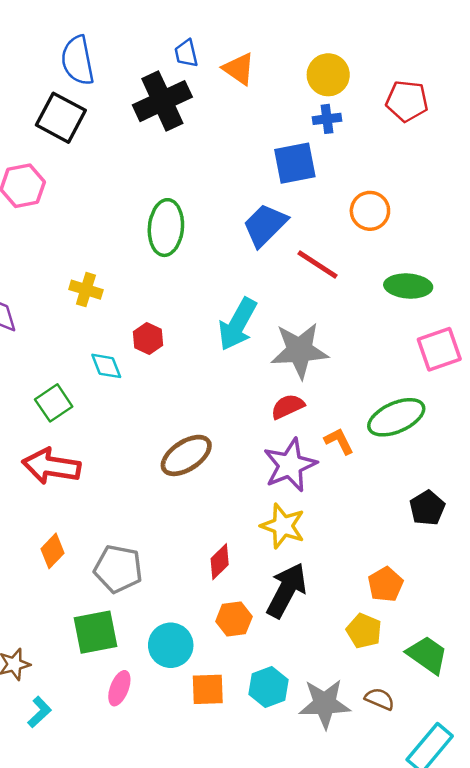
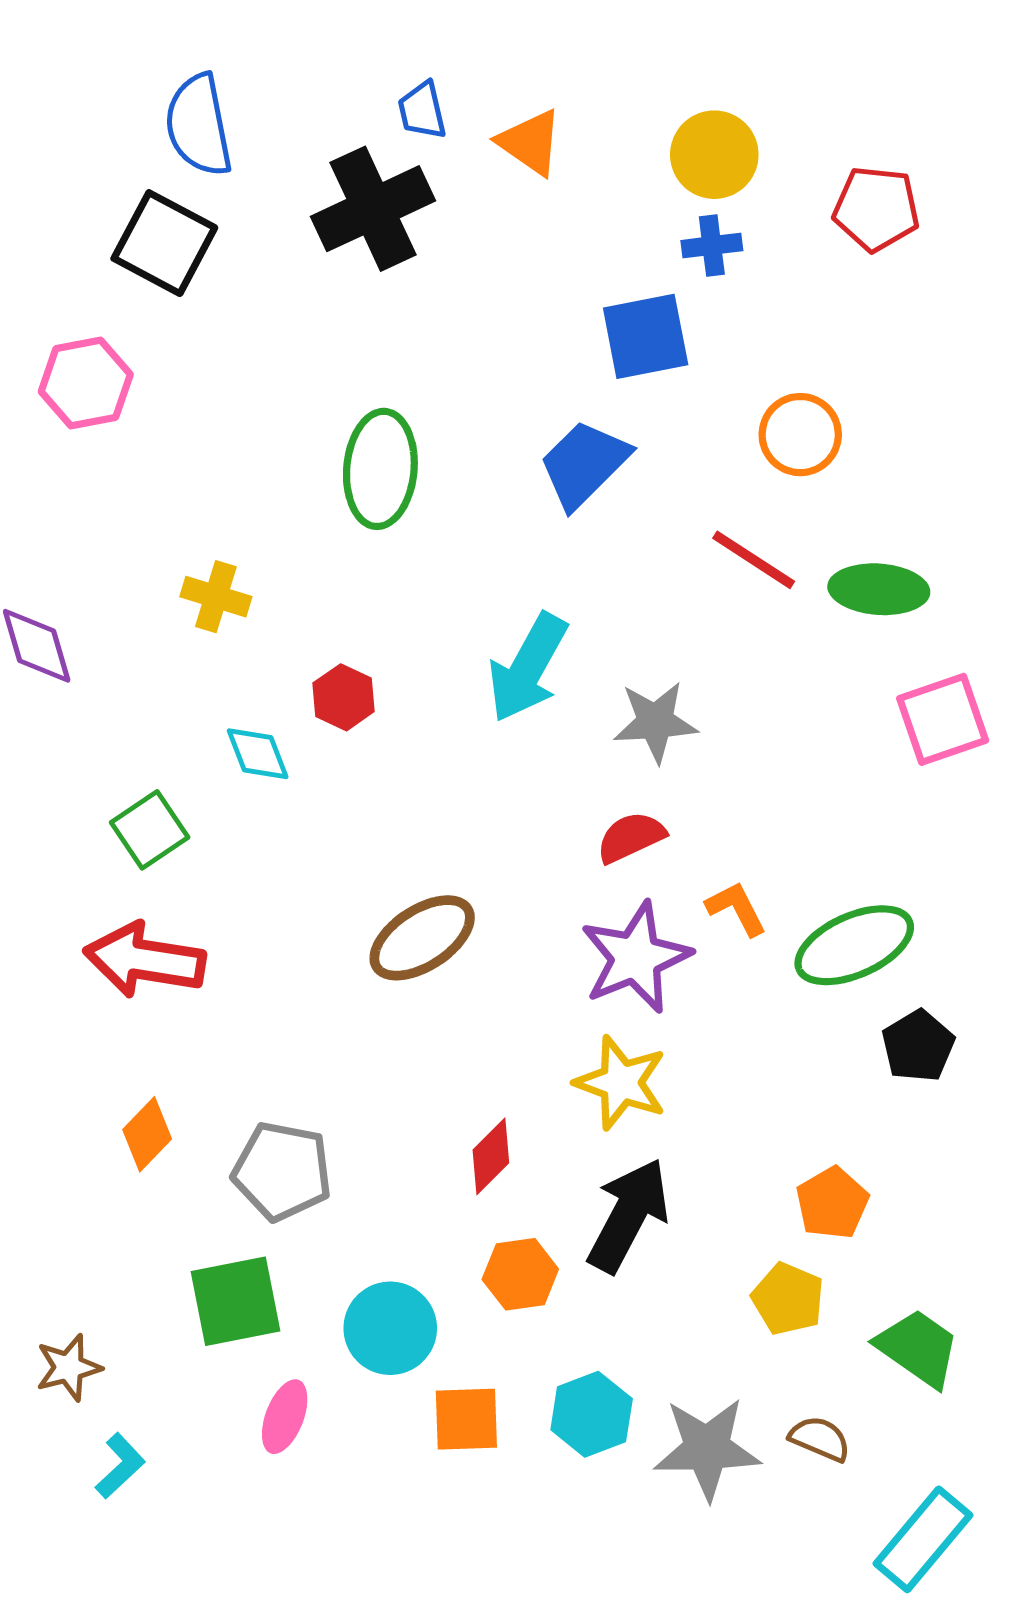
red line: (317, 265) -> (754, 560), moved
gray star: (300, 350) -> (655, 722), size x0.7
green ellipse: (396, 417) -> (854, 945), moved

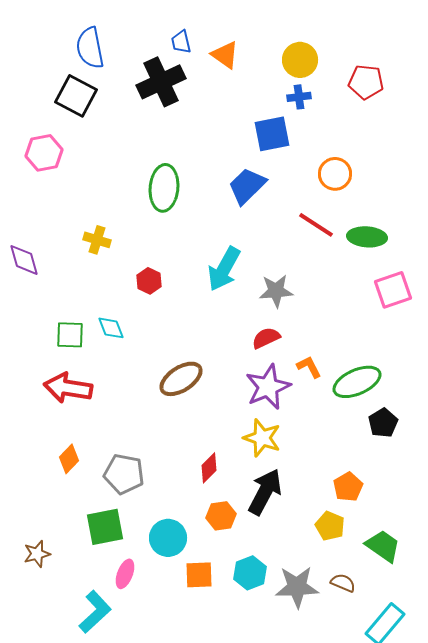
cyan diamond: (258, 754) -> (111, 328), moved
green square: (150, 830) -> (70, 335), turned 36
cyan L-shape: (120, 1466) -> (95, 612), moved, size x1.6

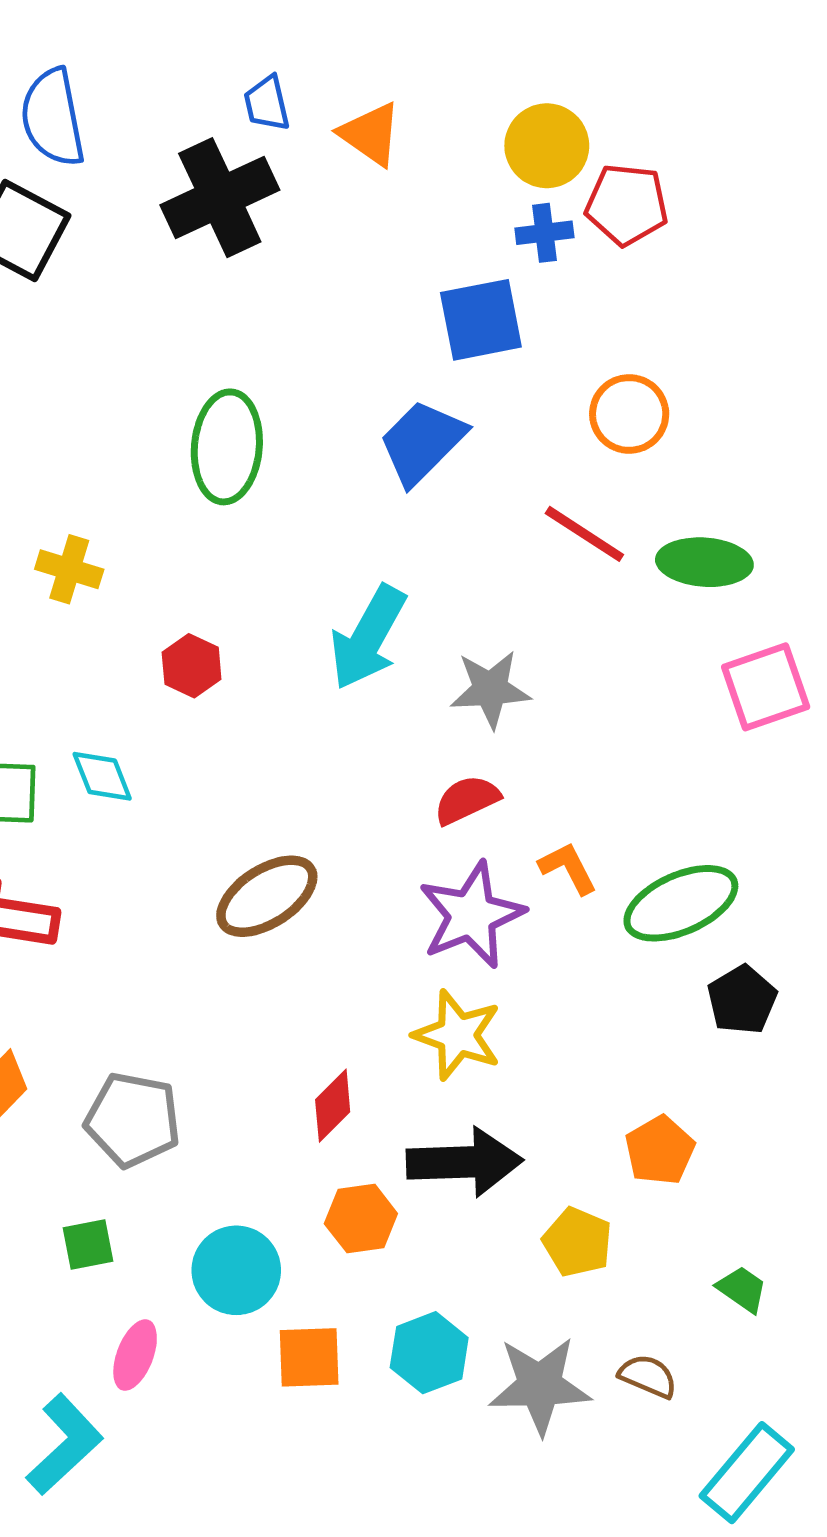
red pentagon: (366, 82) -> (627, 205), moved
black arrow: (265, 492) -> (464, 1162), turned 60
yellow pentagon: (330, 526) -> (577, 1242), moved
green square: (105, 527) -> (88, 1244), size x0.6
green trapezoid: (383, 546) -> (742, 1289), size x0.6

